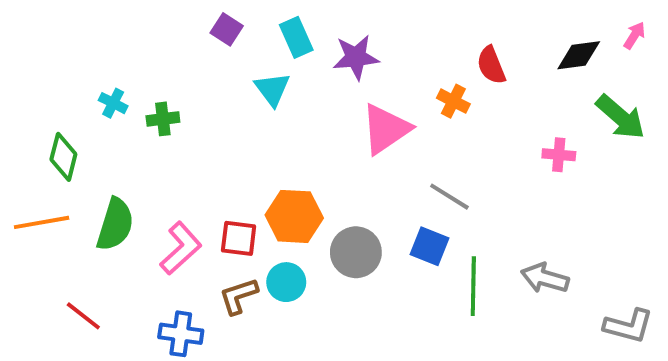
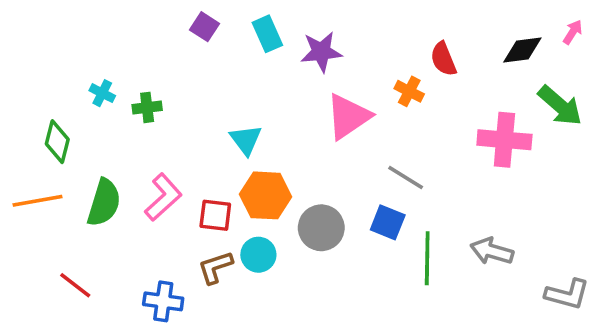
cyan triangle: (272, 89) -> (246, 140), moved
pink cross: (559, 155) -> (504, 140), size x1.8
pink L-shape: (181, 248) -> (163, 197), moved

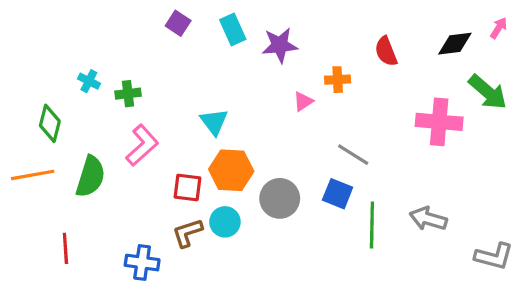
orange cross: (409, 91) -> (338, 80), moved, turned -30
pink triangle: (348, 116) -> (303, 101), size x0.5
pink L-shape: (163, 197) -> (142, 145), moved
red line: (75, 285) -> (65, 248), turned 48

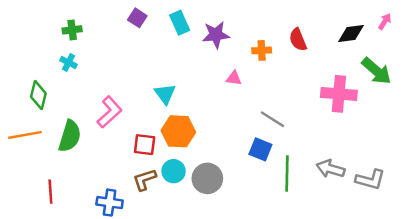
orange cross: (338, 80) -> (262, 50), moved
green cross: (128, 94) -> (72, 30), moved
pink triangle: (303, 101) -> (234, 78), turned 42
gray circle: (280, 198) -> (207, 178), moved
gray L-shape: (494, 256) -> (370, 180), moved

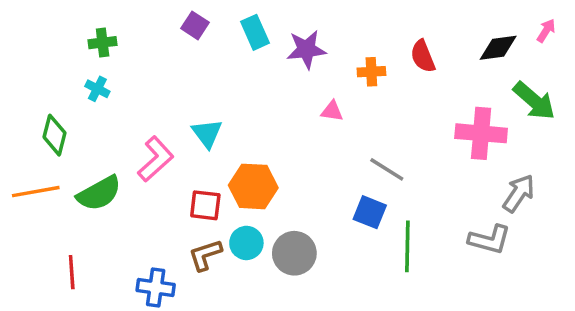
cyan triangle: (165, 94) -> (207, 133), moved
green semicircle: (70, 136) -> (99, 193), turned 44
gray arrow: (330, 169) -> (519, 193), moved, turned 108
gray L-shape: (370, 180) -> (490, 240), moved

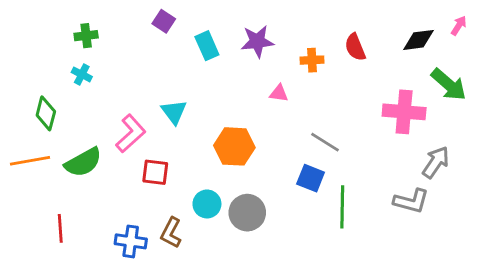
cyan rectangle: (255, 32) -> (207, 46), moved
orange hexagon: (253, 186) -> (234, 146), moved
red square: (205, 205) -> (155, 172), moved
brown L-shape: (205, 255) -> (171, 233), moved, turned -44

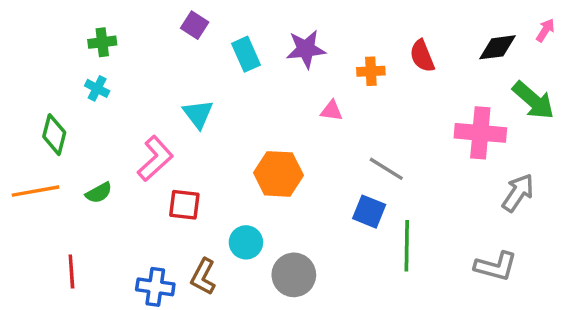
cyan triangle: (174, 112) -> (198, 114), moved
green semicircle: (83, 162) -> (99, 193), size x0.6
gray L-shape: (411, 201) -> (496, 266), moved
gray circle: (247, 213) -> (294, 275), moved

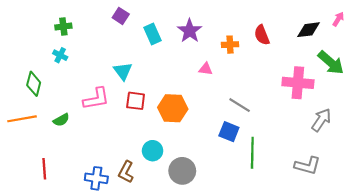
purple star: (306, 49) -> (190, 31), turned -30
pink L-shape: (155, 159) -> (96, 99), turned 32
red square: (184, 205) -> (136, 101), moved

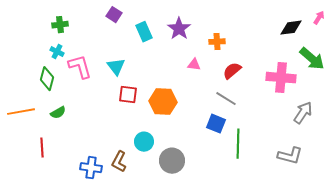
red semicircle: (262, 35) -> (232, 71), moved, turned 72
green diamond: (34, 84) -> (47, 79), moved
pink L-shape: (96, 99) -> (80, 67), moved, turned -96
red line: (44, 169) -> (42, 148), moved

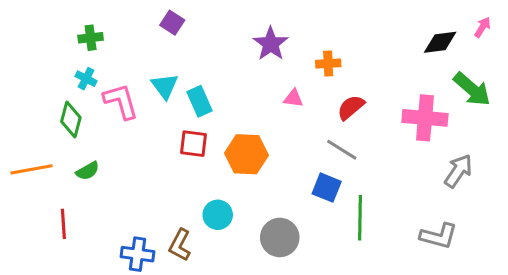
cyan rectangle: (144, 32) -> (200, 101), moved
cyan triangle: (116, 67) -> (165, 86), moved
gray circle: (172, 161) -> (280, 237), moved

